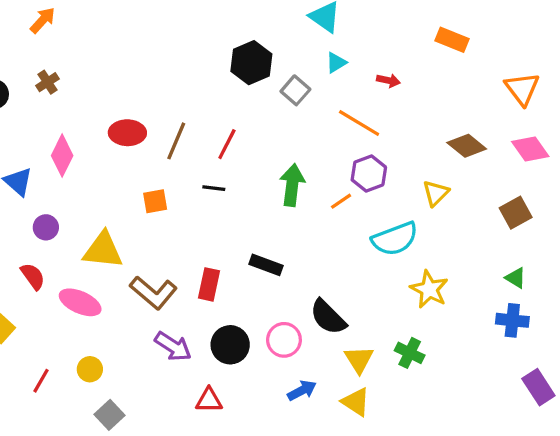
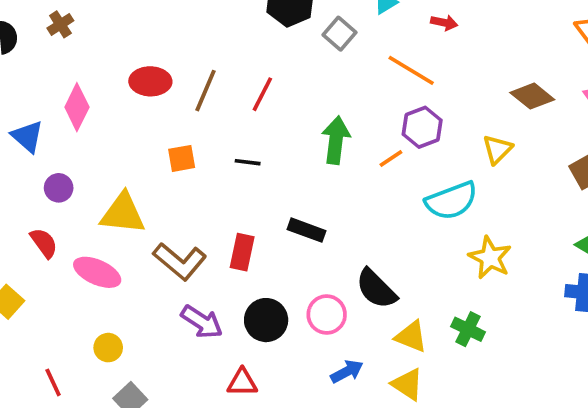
black line: (214, 188) -> (248, 162), moved
yellow triangle: (359, 359) -> (411, 337), turned -36
red line: (41, 381) -> (53, 382), moved, turned -55

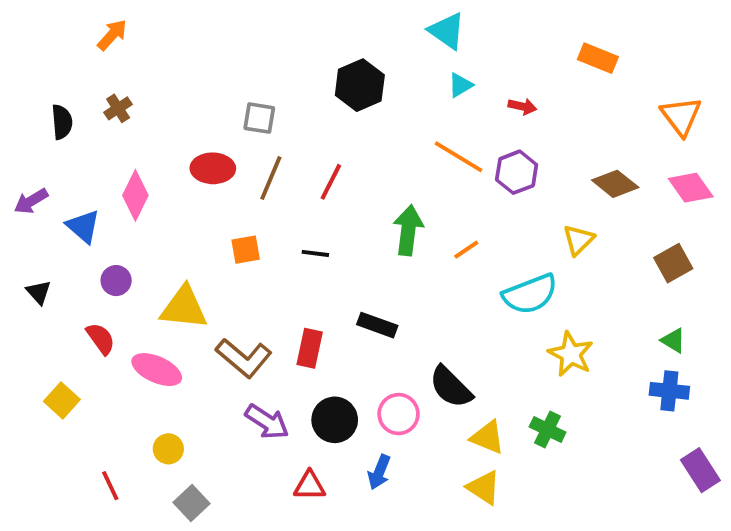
gray square: (339, 34) -> (259, 118), moved, turned -32
orange line: (411, 70) -> (459, 157), moved
purple hexagon: (422, 127) -> (517, 172), moved
blue arrow: (347, 371) -> (379, 472), moved, turned 140

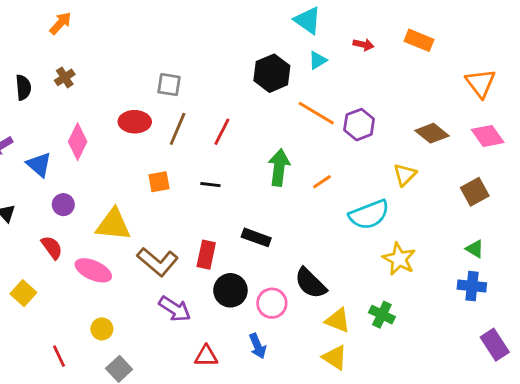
black hexagon: (360, 85) -> (272, 73), moved
red arrow: (522, 106) -> (363, 45), moved
black circle: (335, 420) -> (230, 290), moved
blue arrow: (379, 472) -> (258, 346), turned -45

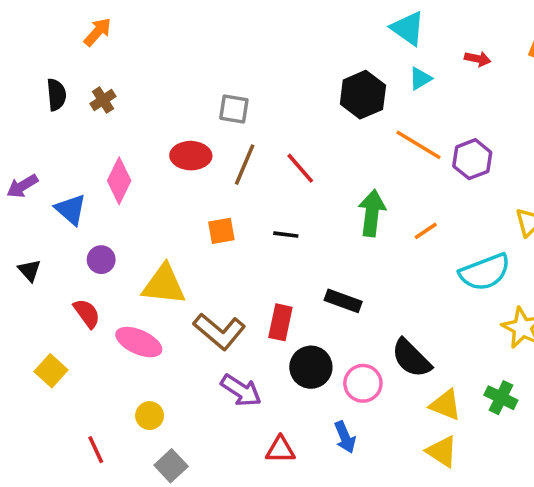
black semicircle: (23, 87) -> (56, 95), moved
red line: (222, 132) -> (300, 168), turned -68

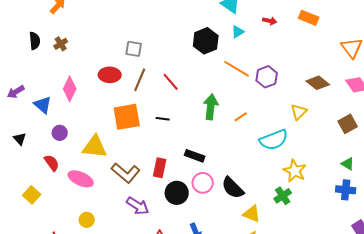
orange square: (221, 231) -> (127, 117), size x1.8
pink circle: (363, 383) -> (203, 183), moved
green cross: (501, 398) -> (283, 196), moved, turned 30

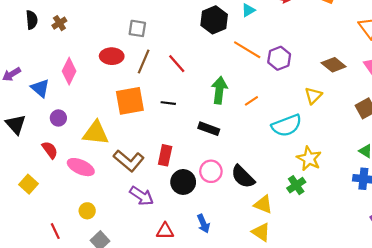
black triangle: (20, 139) -> (16, 124), size x1.5
black rectangle: (195, 156) -> (209, 129), moved

